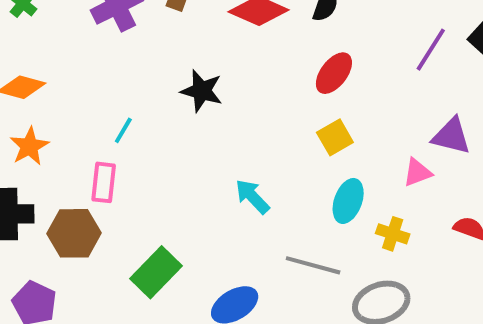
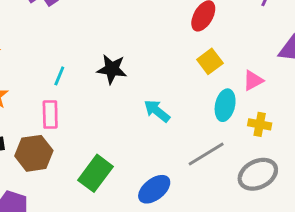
black star: (202, 91) -> (112, 69), moved
pink triangle: (417, 172) -> (253, 80), moved
gray line: (313, 265) -> (206, 154), turned -39

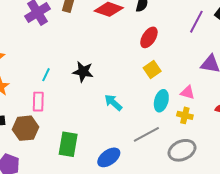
pink triangle: (253, 80) -> (188, 92), moved, turned 42
green rectangle: (96, 173) -> (68, 144), turned -30

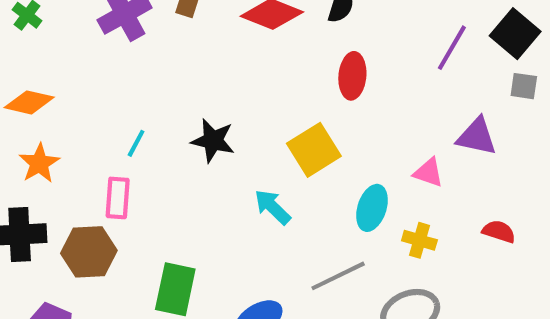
red ellipse: (149, 37) -> (352, 76), turned -30
yellow square: (152, 70) -> (314, 150), moved, size x1.4
pink triangle: (188, 92) -> (428, 173), moved

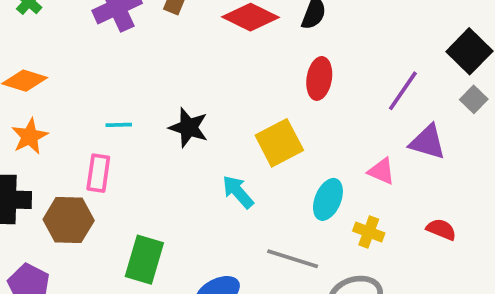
purple line: (452, 48) -> (403, 91), moved
gray square: (524, 86) -> (474, 99), turned 32
cyan line: (136, 143) -> (119, 125), turned 56
gray line: (338, 276) -> (293, 259), turned 39

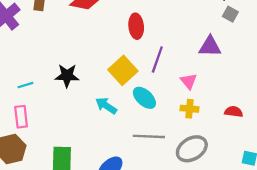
purple line: (403, 91) -> (157, 59), moved
pink triangle: (382, 171) -> (189, 81), moved, turned 42
cyan ellipse: (328, 199) -> (144, 98), moved, turned -55
red semicircle: (441, 229) -> (234, 112), moved

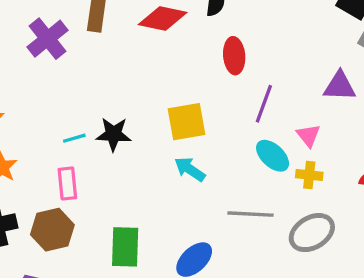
yellow square: (123, 70) -> (186, 122), moved, turned 32
black star: (67, 76) -> (114, 134), moved
cyan ellipse: (144, 98) -> (273, 156), moved

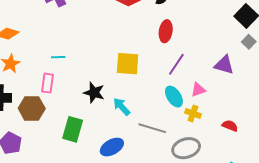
black star: (114, 134) -> (94, 93), moved
pink triangle: (308, 135) -> (198, 90), turned 35
cyan arrow: (190, 169) -> (122, 107), moved

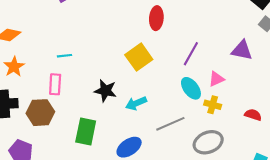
red ellipse: (166, 31) -> (156, 18), moved
yellow square: (128, 64) -> (139, 57), turned -35
cyan arrow: (122, 107) -> (136, 103), turned -66
gray line: (152, 128) -> (170, 124), turned -36

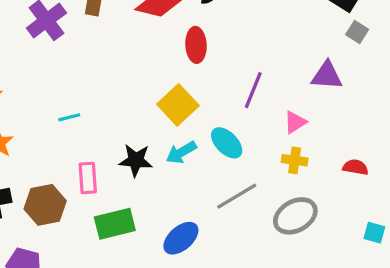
pink rectangle: (55, 84) -> (88, 178), moved
cyan ellipse: (191, 88) -> (227, 143), moved
cyan arrow: (136, 103) -> (181, 152), moved
green rectangle: (86, 132) -> (115, 224), turned 72

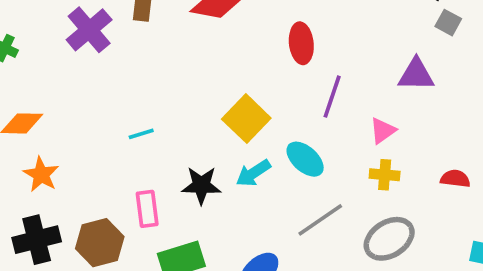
red ellipse: (196, 45) -> (301, 43), moved
cyan line: (69, 117) -> (141, 134), moved

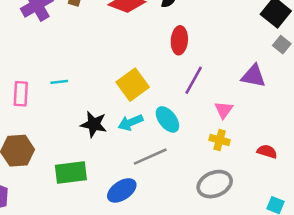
pink triangle: (383, 131) -> (224, 110), turned -30
pink rectangle: (147, 209) -> (21, 94), moved
gray line: (320, 220) -> (150, 157), moved

